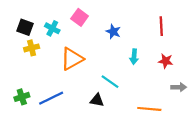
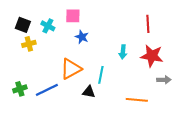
pink square: (80, 17) -> (73, 16), turned -35
blue star: (113, 32) -> (82, 37), moved
orange triangle: (72, 59) -> (71, 69), moved
red star: (166, 61) -> (152, 56), size x1.6
cyan line: (110, 82) -> (101, 75), turned 66

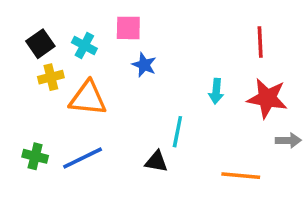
black square: (23, 25) -> (40, 44), turned 35
orange triangle: (71, 69) -> (88, 98), moved, turned 35
green cross: (20, 89) -> (35, 156), turned 32

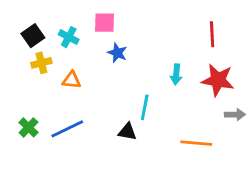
orange triangle: (88, 98) -> (72, 80), size x0.6
green cross: (35, 156) -> (28, 127), turned 30

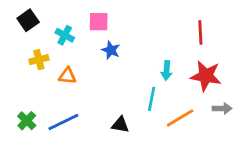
black square: (33, 36) -> (28, 20), moved
cyan line: (145, 107) -> (152, 99), moved
orange line: (196, 143) -> (180, 118), moved, turned -36

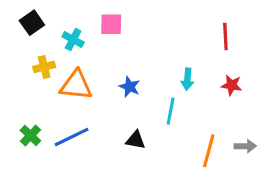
blue star: (111, 50) -> (129, 87), moved
orange triangle: (67, 76) -> (76, 85), size x1.6
red star: (206, 76) -> (232, 85), size x0.6
gray arrow: (222, 108) -> (245, 146), moved
orange line: (180, 118) -> (209, 151), moved, turned -44

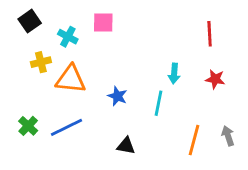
blue star: (129, 87) -> (117, 96), moved
black triangle: (136, 140) -> (126, 146), moved
gray arrow: (245, 146) -> (228, 136), turned -108

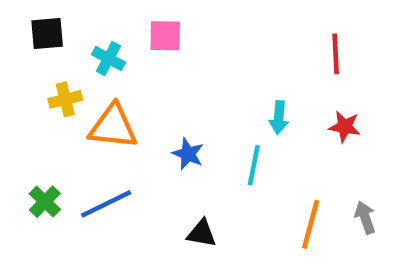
black square: (30, 21) -> (47, 33), turned 30

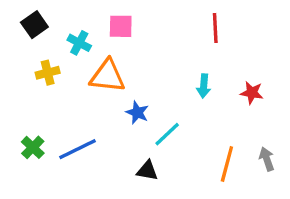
black square: (47, 33) -> (34, 25), turned -30
red line: (336, 54) -> (215, 28), moved
orange triangle: (113, 127) -> (107, 76), moved
cyan line: (254, 165) -> (167, 134), moved, turned 36

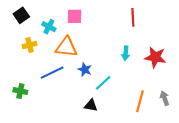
red star: (252, 93) -> (155, 57), size x1.5
green cross: (33, 147) -> (20, 91), turned -32
blue line: (78, 149) -> (52, 73), moved

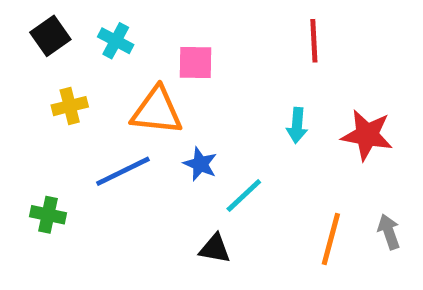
pink square: (75, 16) -> (195, 62), moved
cyan cross: (49, 27) -> (116, 41), moved

